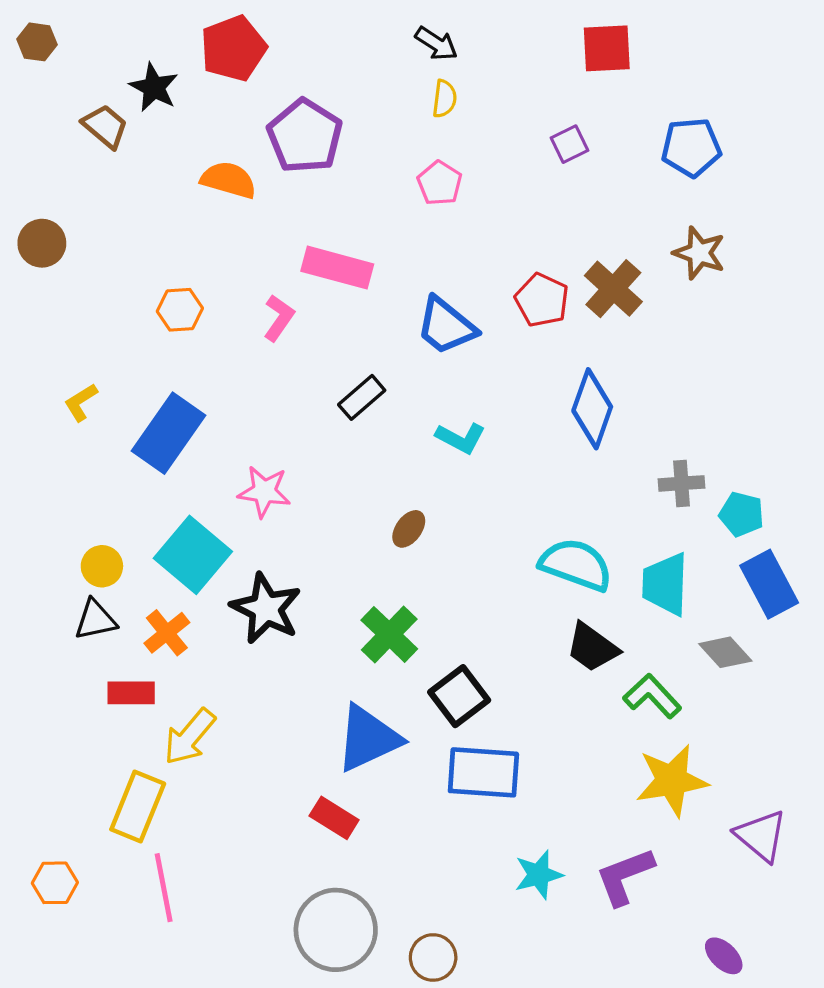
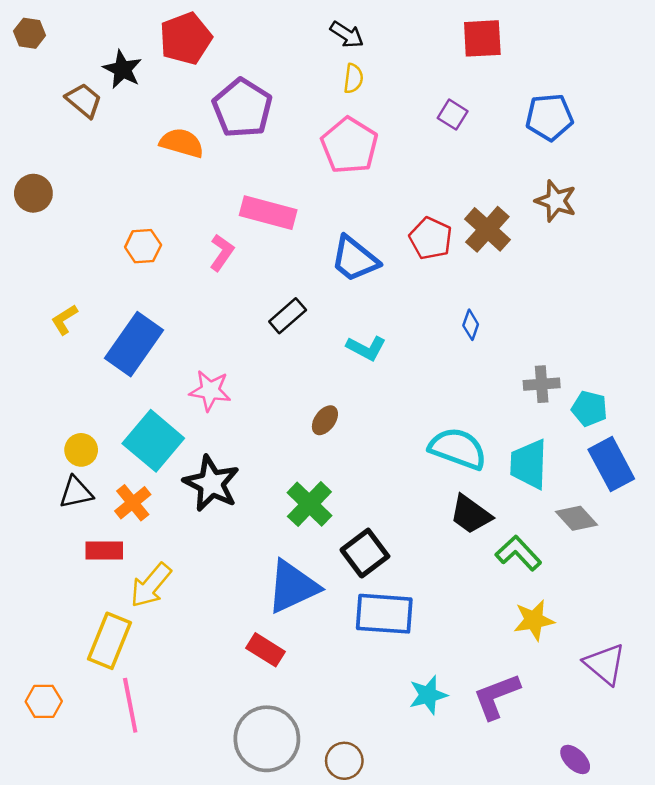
purple square: (569, 144) -> (453, 115), turned -32
pink pentagon: (440, 183) -> (349, 145), size x1.6
blue diamond: (592, 409) -> (471, 325), size x0.5
yellow star: (672, 781) -> (534, 620), size x0.7

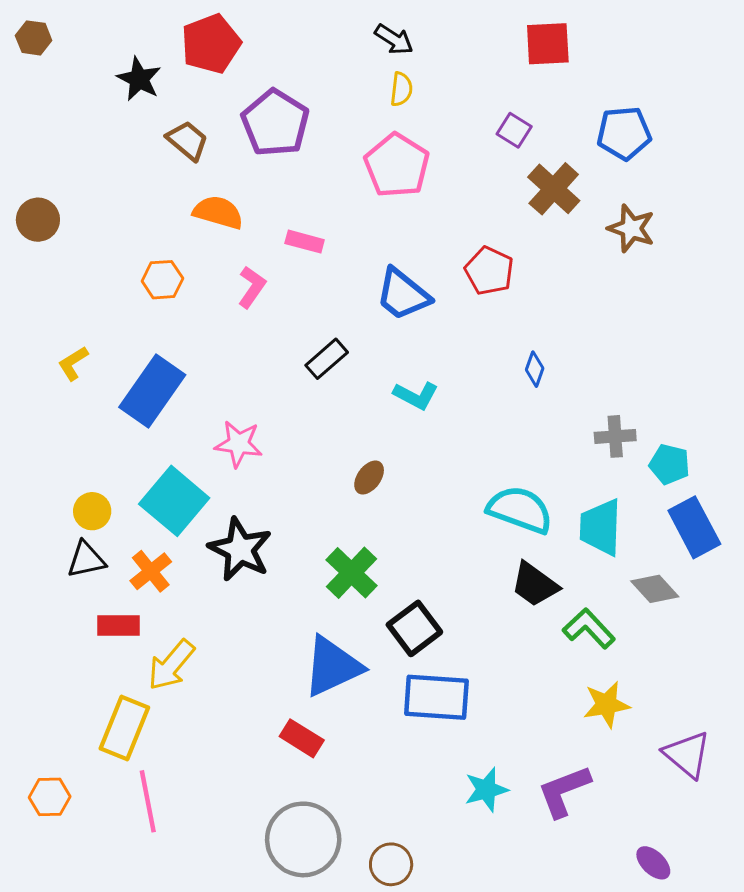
brown trapezoid: (84, 100) -> (187, 141), moved
orange semicircle: (182, 143) -> (218, 212), moved
pink rectangle: (268, 213) -> (305, 242), size x0.6
brown cross: (487, 229) -> (554, 189), moved

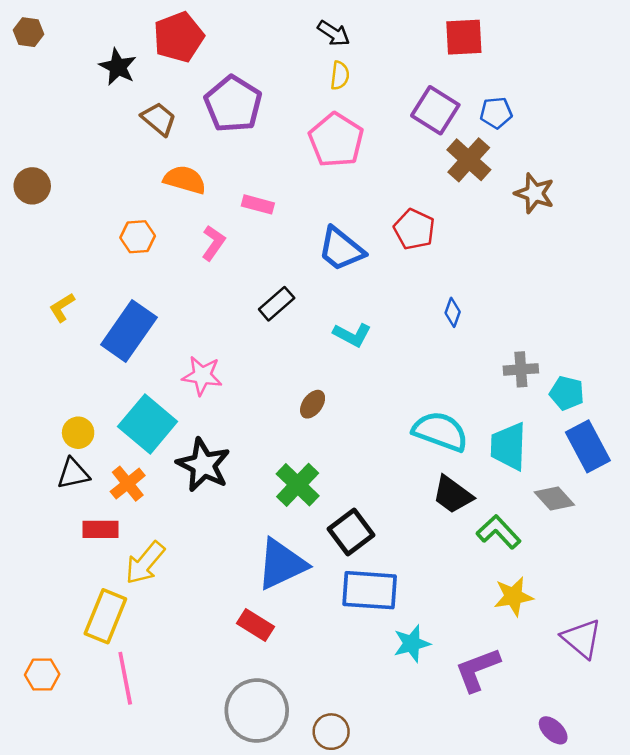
purple square: (514, 130) -> (435, 110), size x1.6
blue pentagon: (624, 133) -> (496, 113), moved, size x0.7
cyan star: (486, 790) -> (412, 644), moved

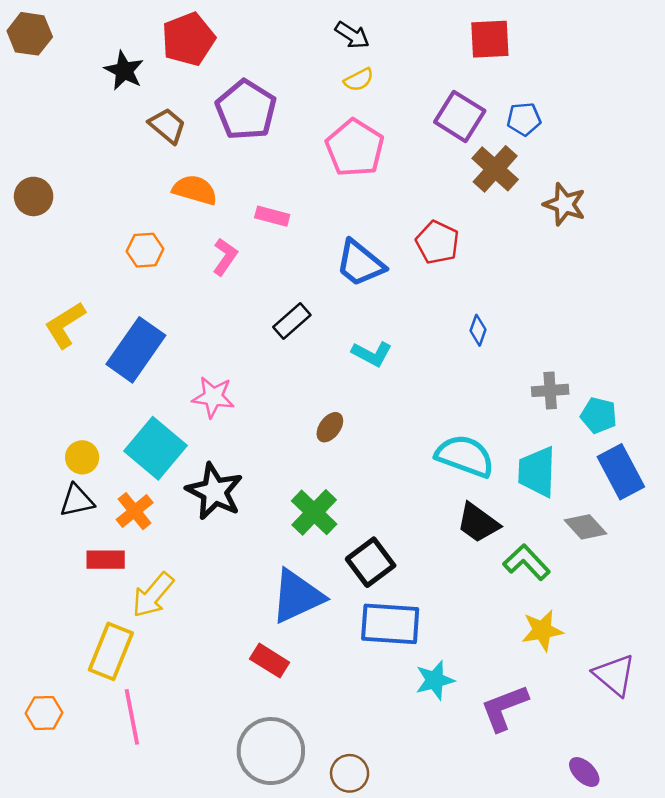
brown hexagon: (28, 32) -> (30, 34), size x1.4
yellow semicircle: (340, 75) -> (359, 80), turned 56
yellow L-shape: (62, 307) -> (65, 325), size x1.5

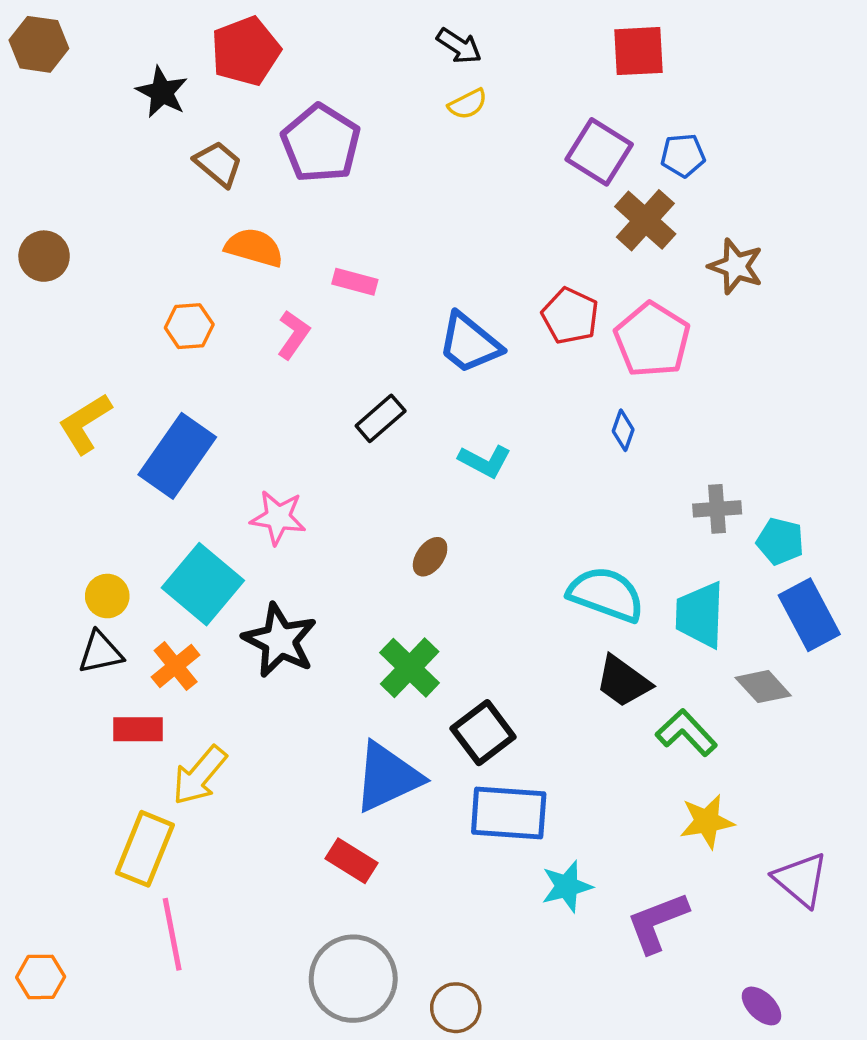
pink pentagon: (355, 148) -> (652, 340), moved
orange hexagon: (44, 713) -> (41, 977), moved

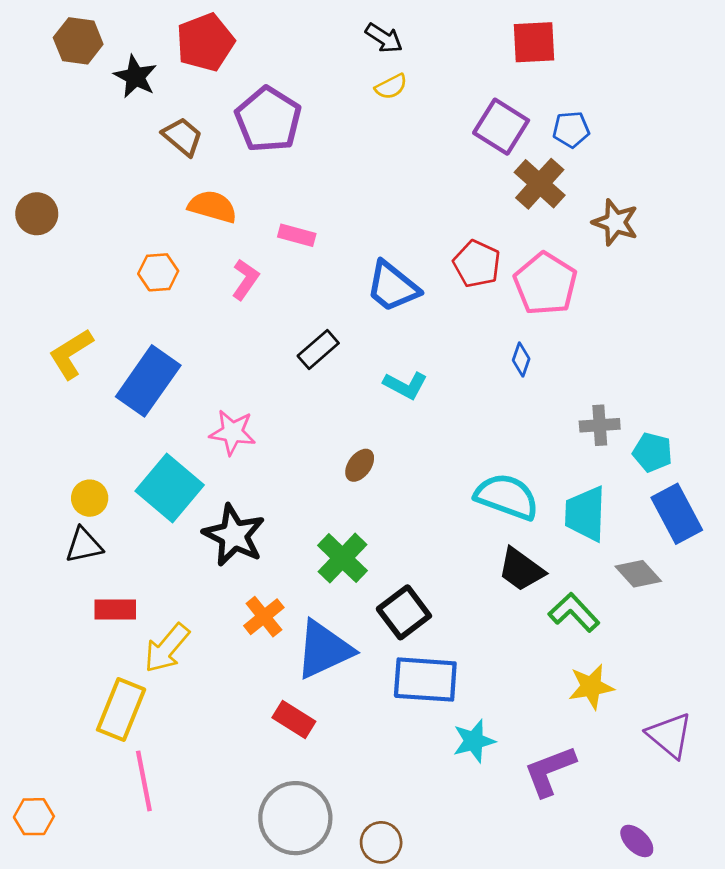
brown hexagon: (39, 44) -> (78, 41), moved
orange cross: (176, 666) -> (264, 617), moved

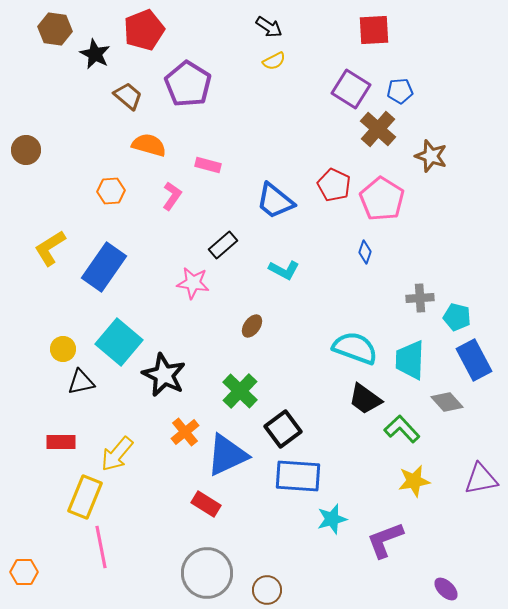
pink star: (232, 432) -> (193, 283), moved
black triangle: (84, 545) -> (81, 382), moved
red rectangle: (115, 610) -> (61, 442), moved
purple triangle: (670, 735) -> (481, 479), moved, turned -51

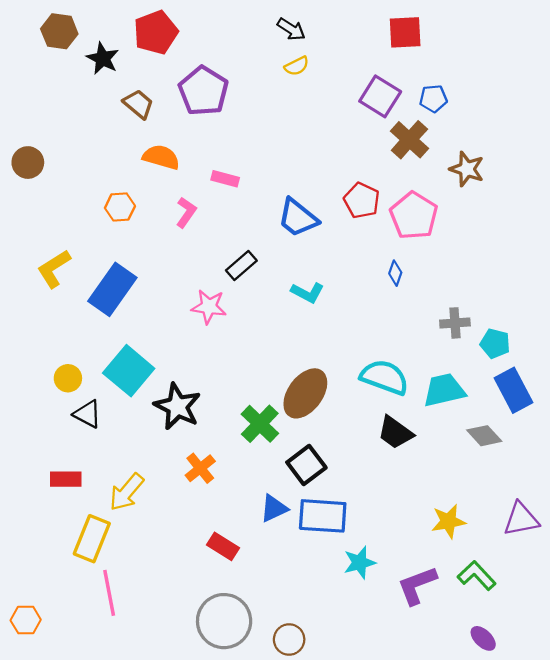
brown ellipse: (252, 326) -> (305, 393), moved, size x2.0
cyan trapezoid: (410, 360) -> (444, 390), turned 75
black triangle: (81, 382) -> (87, 414), turned 40
green L-shape: (402, 429) -> (477, 576), moved
blue triangle: (227, 455) -> (274, 508), moved, size x0.6

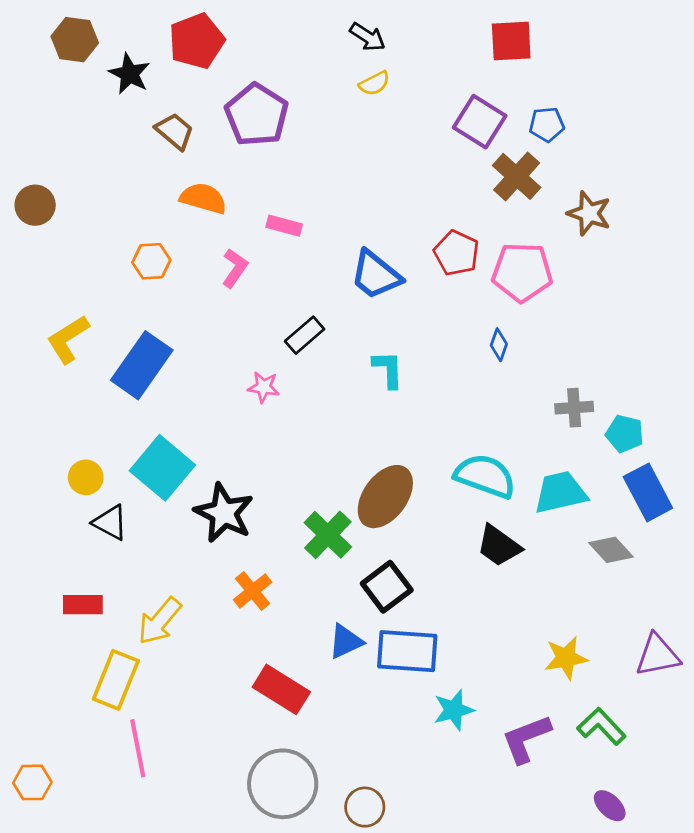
pink pentagon: (414, 216) -> (522, 272), turned -30
cyan L-shape: (308, 293) -> (388, 369), turned -120
pink star: (209, 307) -> (264, 387), size x0.7
red rectangle: (223, 546) -> (281, 689), size x1.4

